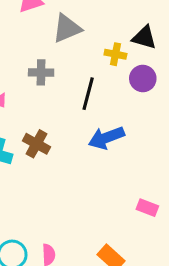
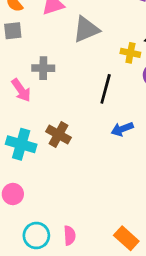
gray cross: (41, 72) -> (43, 68), moved
blue arrow: (106, 138) -> (122, 129), size x0.7

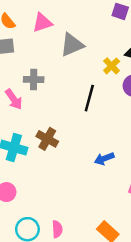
yellow cross: (130, 53) -> (112, 66), turned 35
blue arrow: (122, 129) -> (104, 159), moved

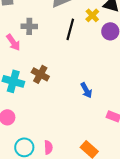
black line: (89, 98) -> (70, 29), moved
blue arrow: (104, 159) -> (86, 90), turned -98

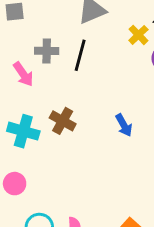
black line: (70, 29) -> (80, 55), moved
blue arrow: (86, 90) -> (124, 125), moved

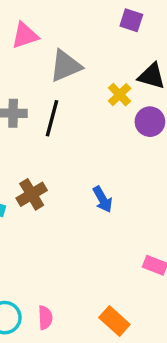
brown cross: (63, 121) -> (32, 194), turned 30

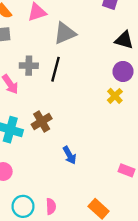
yellow cross: (120, 95) -> (115, 96), moved
blue arrow: (103, 199) -> (70, 155), moved

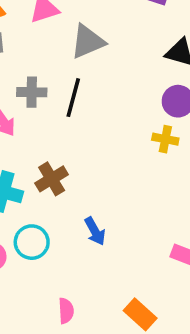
yellow cross: (115, 96) -> (165, 139), turned -35
cyan circle: (23, 206) -> (32, 242), moved

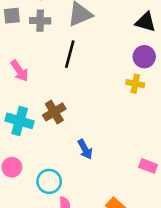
gray cross: (32, 92) -> (40, 21), moved
cyan circle: (32, 242) -> (49, 181), moved

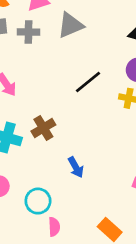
black line: (70, 54) -> (88, 82), moved, turned 36

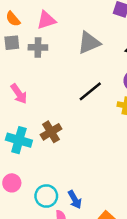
gray triangle: (70, 25) -> (89, 43), moved
blue arrow: (76, 167) -> (75, 200), moved

